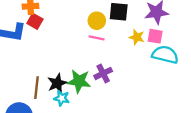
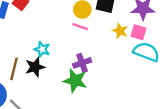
green star: (79, 81) -> (75, 81), moved
cyan star: (62, 98) -> (42, 49), moved

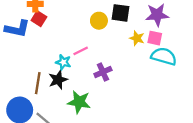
pink line: (80, 27) -> (81, 51), moved, turned -40
green star: (75, 81) -> (79, 102), moved

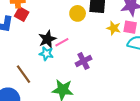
black star: (58, 80) -> (47, 39), moved
brown line: (38, 83) -> (23, 74), turned -42

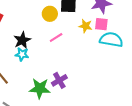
pink line: (62, 42) -> (56, 37), moved
purple cross: (83, 61) -> (59, 80), moved

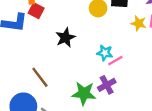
pink line: (56, 37) -> (115, 61), moved
cyan star: (22, 54) -> (105, 53), moved

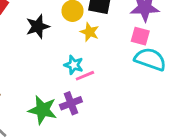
yellow star: (139, 23) -> (90, 32), moved
black star: (65, 38) -> (38, 26), moved

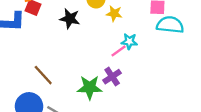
black star: (38, 26) -> (70, 19), turned -30
cyan star: (74, 65) -> (129, 41), moved

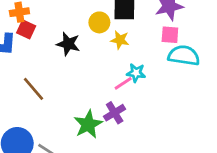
brown line: (43, 75) -> (34, 89), moved
green star: (90, 87) -> (88, 124), turned -30

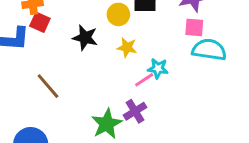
yellow star: (120, 40) -> (127, 47), moved

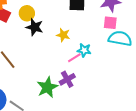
yellow circle: (118, 14) -> (27, 13), moved

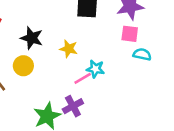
yellow circle: (27, 13) -> (23, 66), moved
cyan semicircle: (120, 39) -> (142, 54), size x0.6

